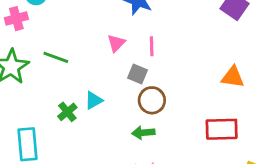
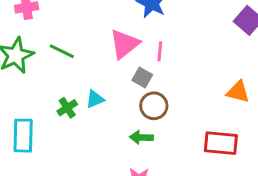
pink triangle: (116, 43) -> (124, 44), size x1.6

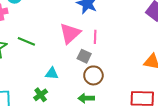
cyan triangle: (95, 99) -> (52, 73), turned 32
green cross: (67, 108) -> (41, 95), moved

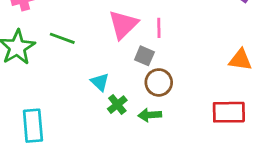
cyan triangle: (52, 73) -> (100, 82), turned 40
green cross: (41, 95) -> (117, 105), moved

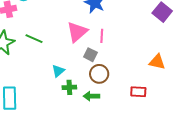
cyan triangle: (100, 82) -> (58, 71), turned 32
green cross: (117, 105) -> (69, 87), turned 32
red rectangle: (229, 112) -> (138, 92), moved, size x0.7

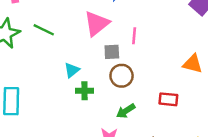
pink line: (102, 36) -> (134, 36), moved
gray square: (90, 55) -> (112, 52), turned -32
green arrow: (91, 96) -> (126, 111), moved, turned -35

